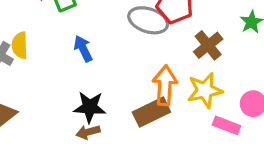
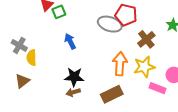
yellow semicircle: (20, 45) -> (31, 58), moved
brown rectangle: (151, 112) -> (112, 94), moved

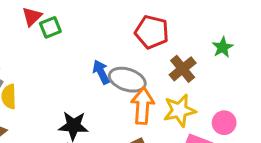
gray ellipse: (110, 24) -> (127, 80), moved
blue arrow: (70, 41) -> (101, 72), moved

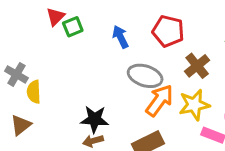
blue arrow: (101, 72) -> (120, 37), moved
orange arrow: (143, 106) -> (160, 100), turned 32

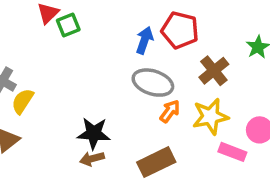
blue arrow: (120, 37) -> (144, 40), moved, turned 45
yellow semicircle: (34, 92) -> (23, 101), turned 35
orange arrow: (160, 100) -> (170, 111), size x0.6

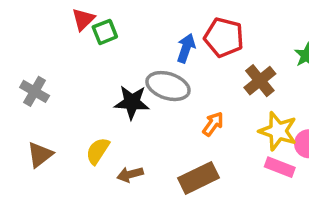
gray ellipse: (153, 83) -> (168, 86), moved
yellow semicircle: (23, 101) -> (98, 151), moved
yellow star: (210, 116) -> (278, 131), moved, turned 30
black star: (94, 133) -> (132, 102), moved

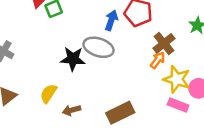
orange arrow: (213, 124) -> (158, 60), moved

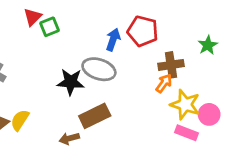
brown cross: (164, 43) -> (171, 65), turned 30
yellow semicircle: (48, 93) -> (20, 120), moved
brown rectangle: (120, 113) -> (95, 116), moved

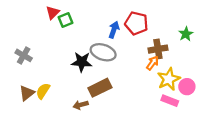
yellow star: (185, 105) -> (169, 79), turned 30

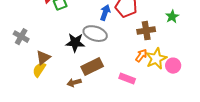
orange arrow: (153, 63) -> (141, 56), moved
brown triangle: (27, 93) -> (43, 58), moved
pink rectangle: (170, 101) -> (127, 79), moved

